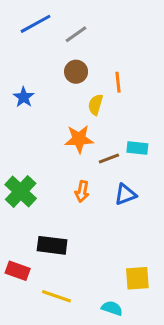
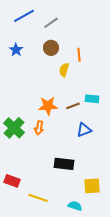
blue star: (24, 97) -> (16, 50), moved
orange star: (79, 139) -> (48, 106), moved
orange arrow: (82, 191) -> (39, 128), moved
black rectangle: (52, 245) -> (64, 164), moved

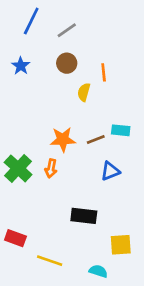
blue line: (24, 16) -> (31, 21), turned -35

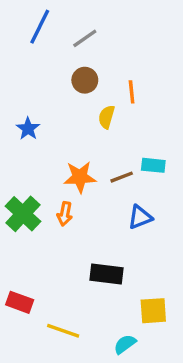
blue star: (21, 66) -> (28, 129), moved
cyan semicircle: (98, 271) -> (125, 344), turned -54

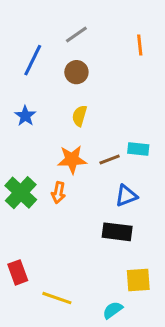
blue line: (40, 27) -> (33, 60), moved
orange line: (132, 92) -> (140, 45), moved
yellow semicircle: (107, 117) -> (79, 116), moved
black rectangle: (107, 274) -> (117, 232), moved
red rectangle: (20, 302) -> (18, 272), turned 50

